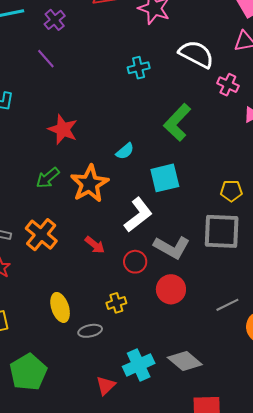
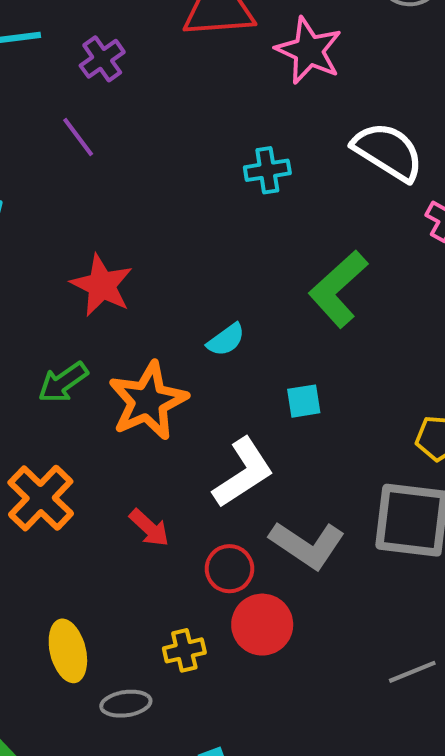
cyan square: (165, 178) -> (304, 401), size x0.6
red circle: (171, 289) -> (262, 625), moved

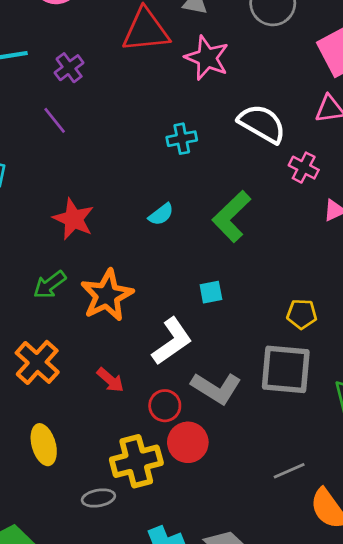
cyan semicircle: (226, 340) -> (161, 214), moved
yellow cross: (184, 650) -> (136, 461), size x1.8
yellow ellipse: (68, 651) -> (44, 445), moved

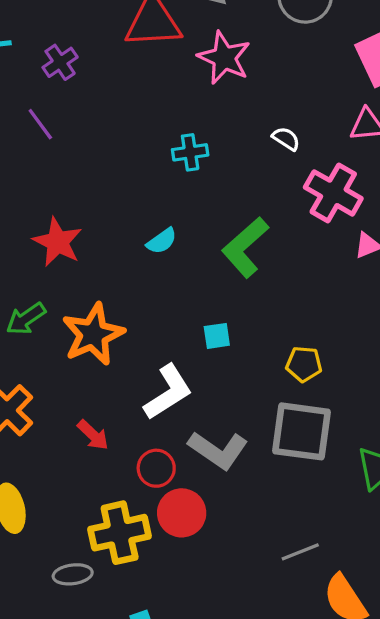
white semicircle: (262, 124) -> (286, 139), size x0.5
pink cross: (304, 168) -> (333, 193), size x1.6
yellow pentagon: (302, 314) -> (304, 364), moved

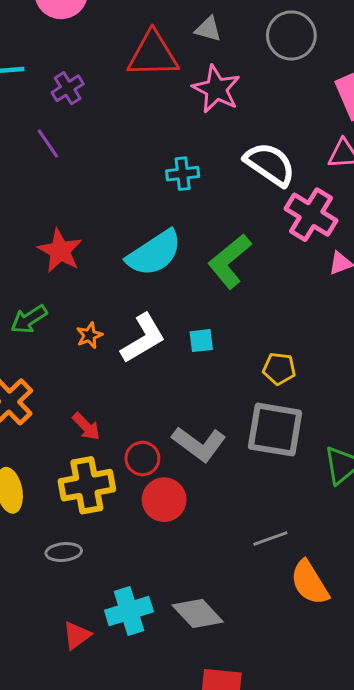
white semicircle: (286, 139) -> (270, 164), size x2.0
cyan semicircle: (162, 241) -> (154, 253), size x2.0
orange star: (93, 334) -> (89, 335), size x0.5
white L-shape: (168, 392) -> (143, 338), moved
yellow cross: (120, 533) -> (87, 485), moved

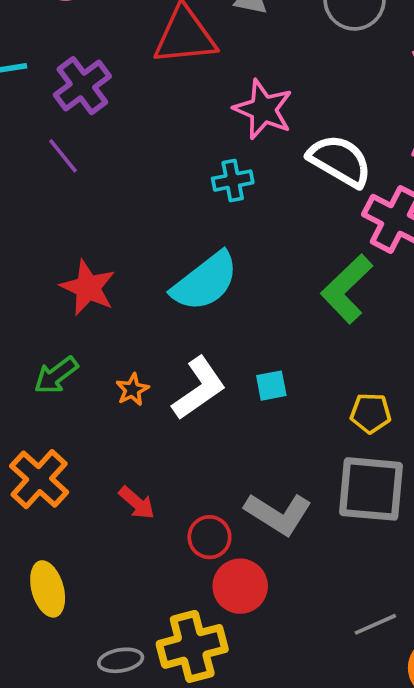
purple cross: (68, 88) -> (82, 86), size x1.4
pink star: (216, 89) -> (263, 109), moved
green L-shape: (230, 261) -> (347, 289), moved
yellow cross: (87, 485) -> (192, 646), moved

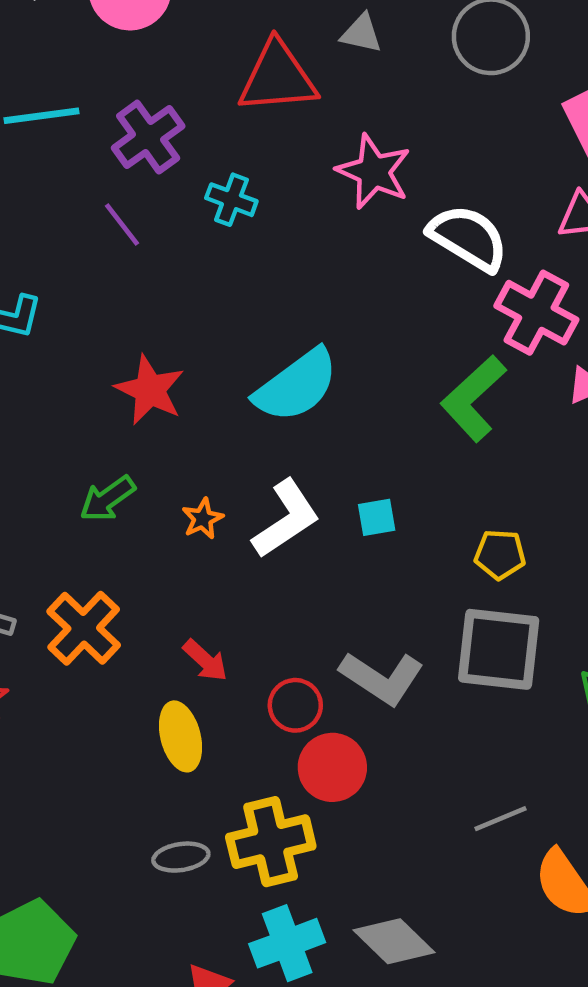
cyan cross: (233, 181) -> (231, 200), moved, turned 30
yellow ellipse: (48, 589) -> (181, 736), moved

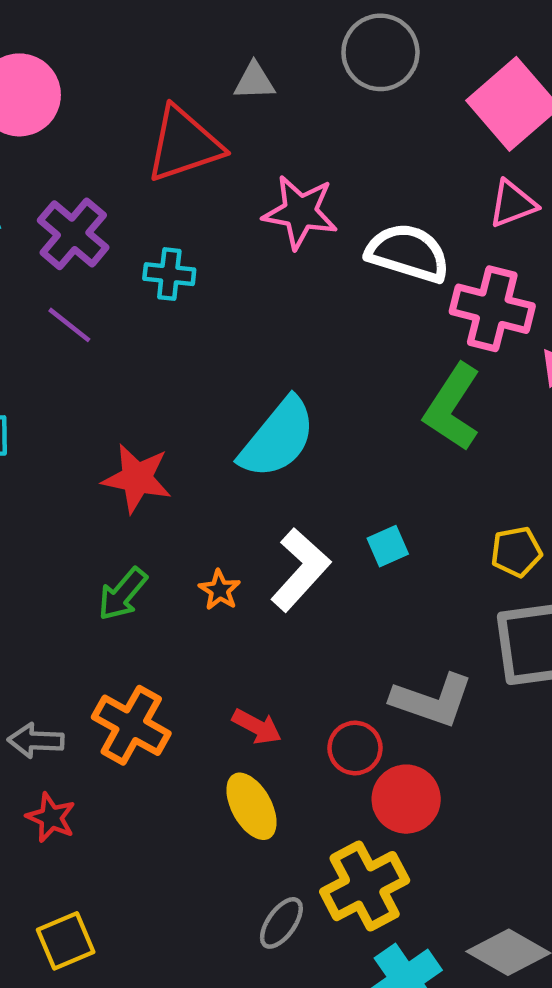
gray ellipse: (181, 857) -> (281, 923), turned -32

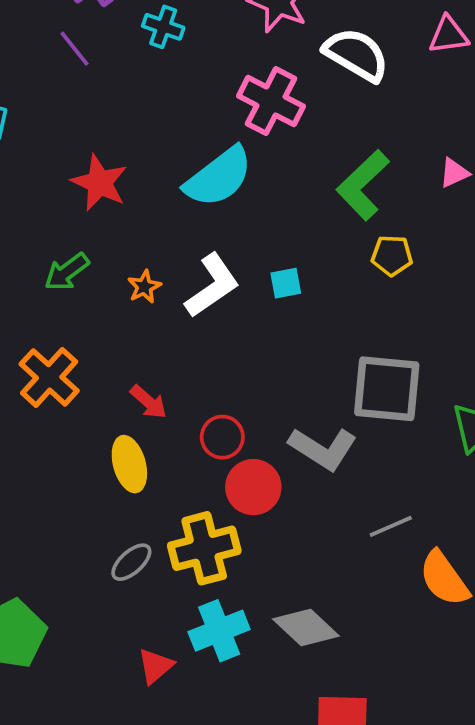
pink cross: (492, 309) -> (271, 101), moved
yellow pentagon: (516, 552) -> (392, 256), moved
gray L-shape: (432, 700) -> (323, 449), moved

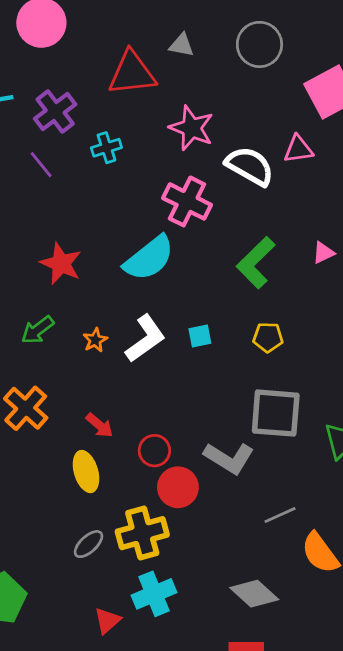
cyan cross: (163, 27) -> (106, 148), turned -36
pink triangle: (448, 35) -> (298, 149), moved
yellow pentagon: (392, 256) -> (268, 337), moved
gray diamond: (306, 628) -> (254, 594), moved

